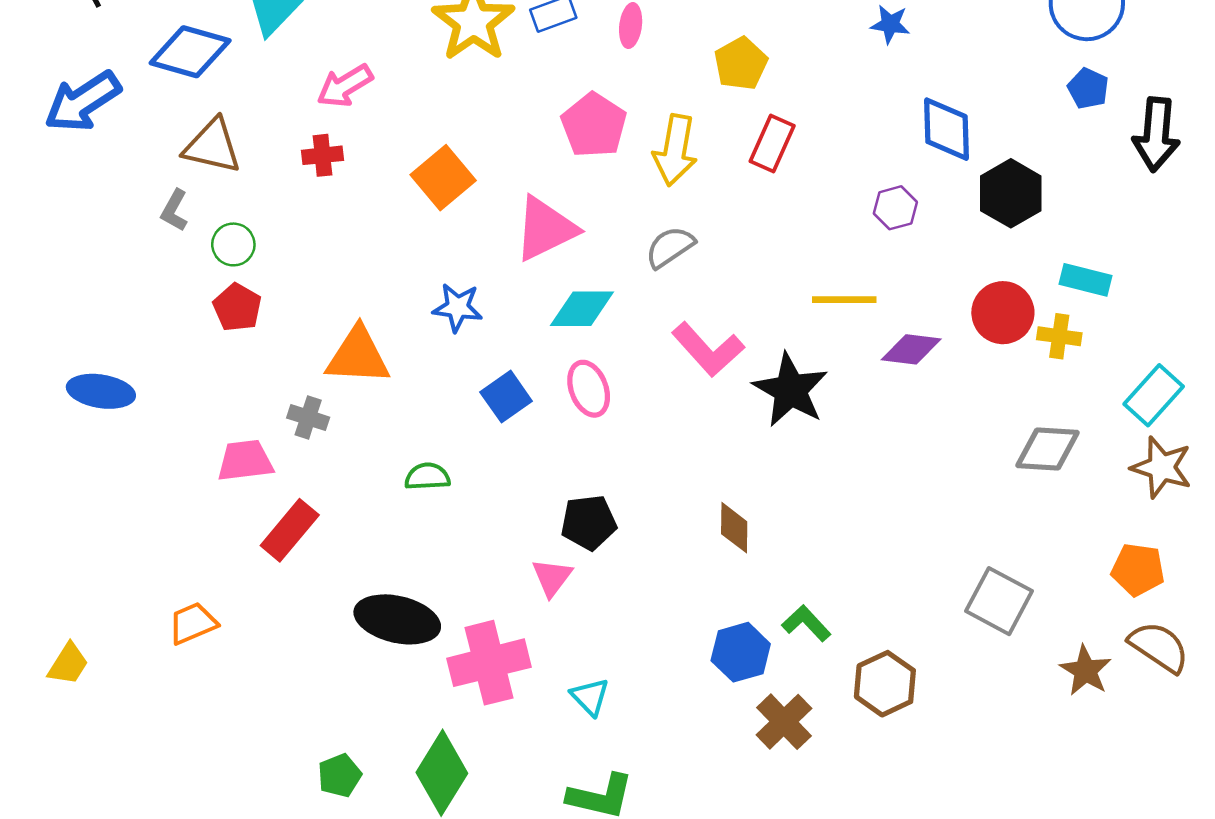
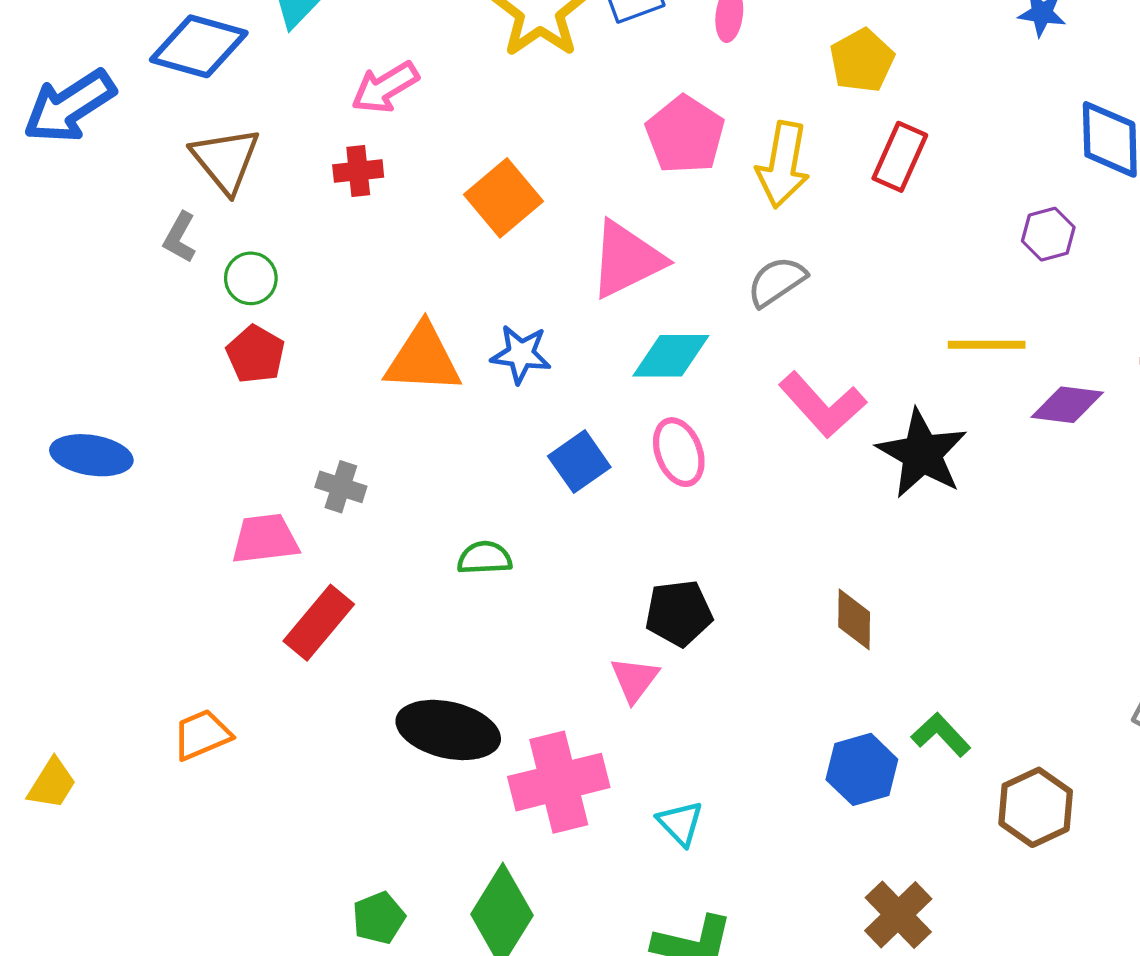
brown triangle: (212, 146) -> (226, 160), turned 38
orange triangle: (358, 356) -> (423, 359), moved
brown cross: (784, 722) -> (898, 915), moved

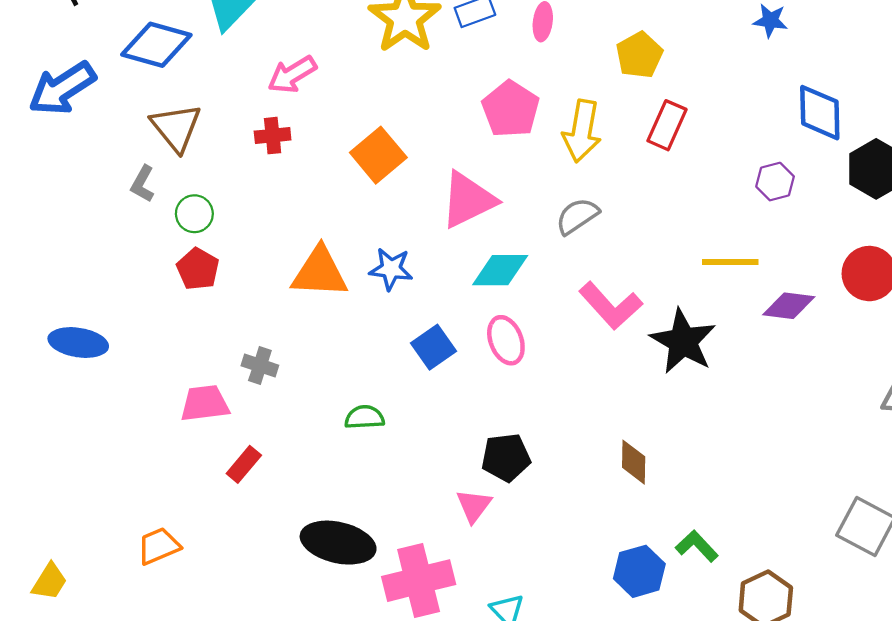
red rectangle: (319, 623) -> (244, 464), size x0.7

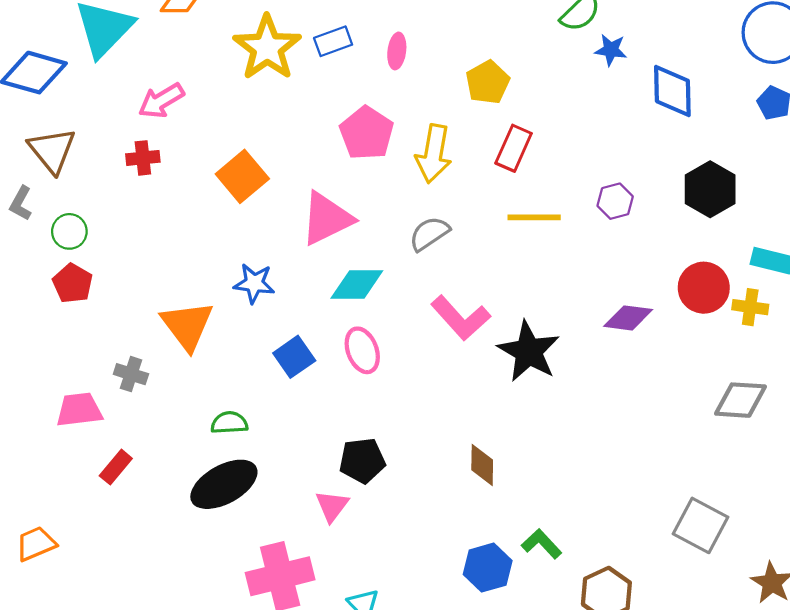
blue diamond: (820, 113) -> (672, 91), moved
yellow line: (730, 262) -> (534, 217), moved
orange triangle: (320, 272) -> (187, 325), moved, turned 50
black ellipse: (338, 543) -> (224, 484), moved, turned -42

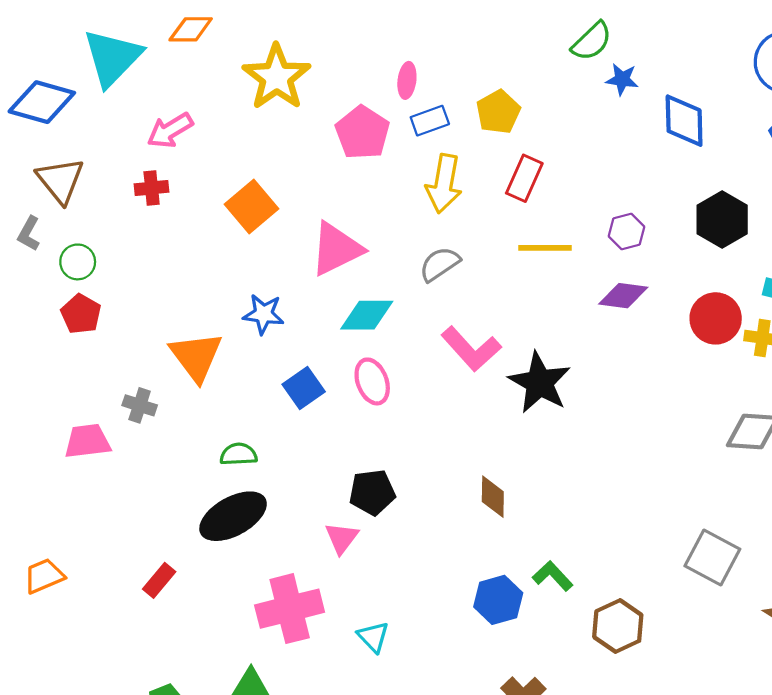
blue rectangle: (333, 41) -> (430, 121), moved
pink pentagon: (367, 133) -> (362, 133), moved
purple diamond: (628, 318) -> (623, 296), moved
red rectangle: (116, 467) -> (159, 580), moved

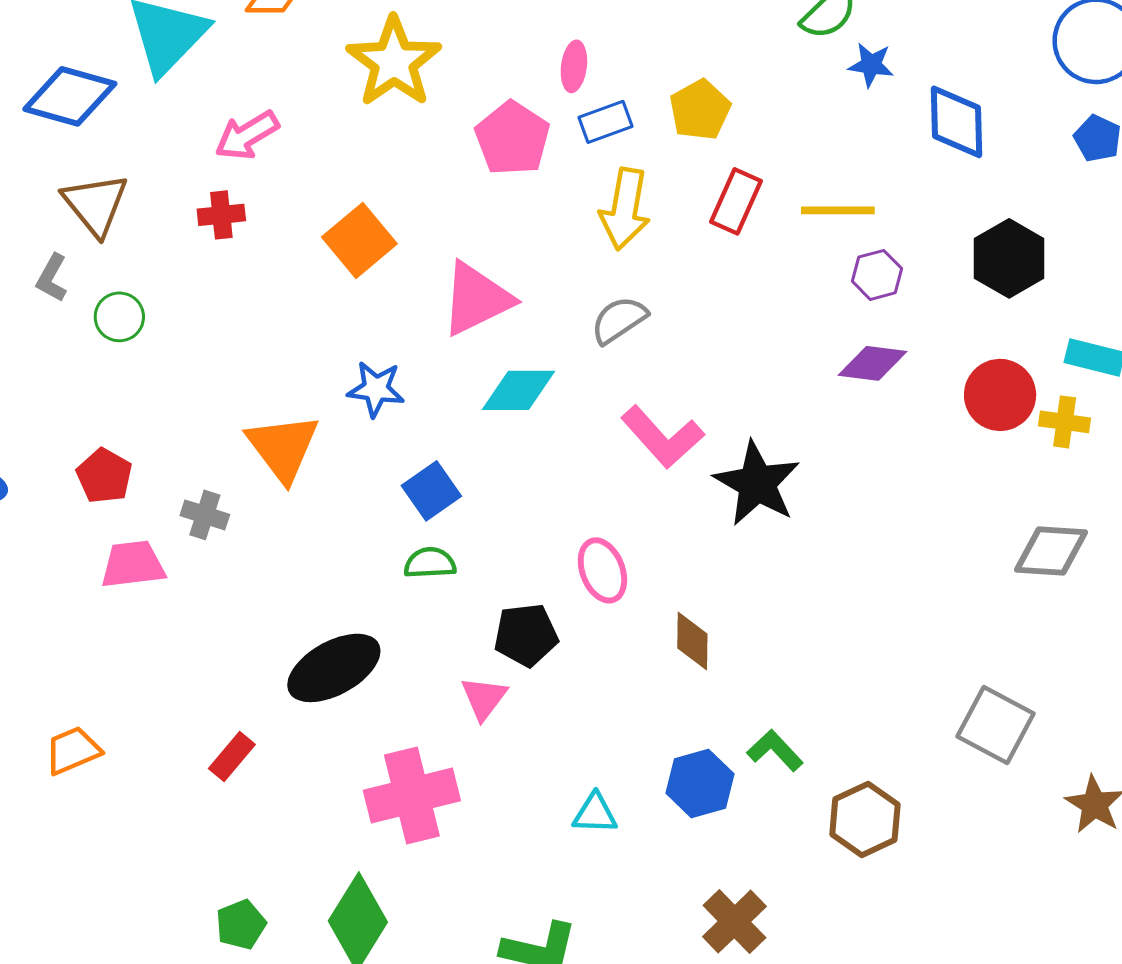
yellow line: (545, 248) -> (838, 210), moved
red pentagon: (81, 314) -> (104, 476), moved
pink ellipse: (372, 381) -> (602, 570), moved
green semicircle: (238, 454) -> (430, 563), moved
cyan triangle: (373, 637) -> (595, 814), moved, turned -44

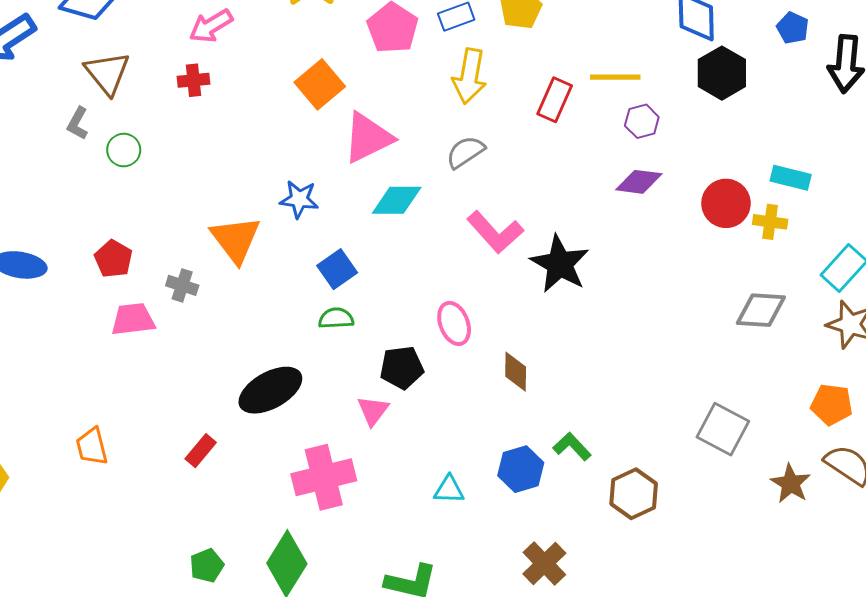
red rectangle: (736, 201) -> (555, 100), moved
orange square: (359, 240) -> (320, 84), moved
black hexagon: (1009, 258) -> (722, 73), moved
orange trapezoid: (73, 750) -> (92, 447), turned -81

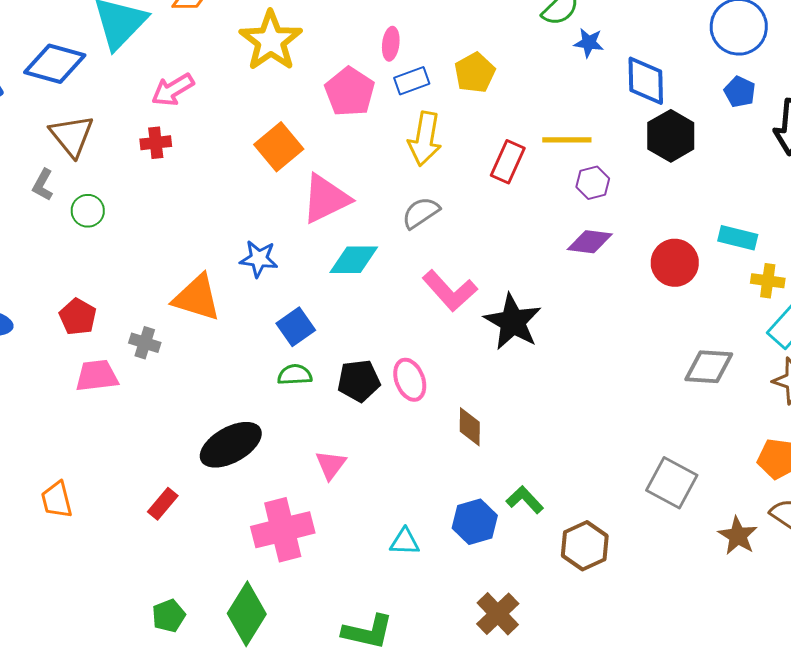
yellow cross: (770, 222) -> (768, 281), moved
orange triangle: (236, 239) -> (197, 298), turned -36
black pentagon: (402, 368) -> (359, 381), moved

